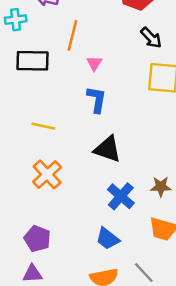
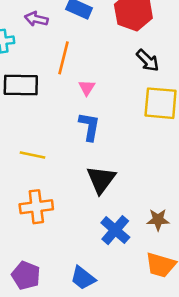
black triangle: (108, 149) -> (101, 180), turned 48
orange cross: (47, 174) -> (36, 207), turned 36
blue trapezoid: (108, 239) -> (83, 278), moved

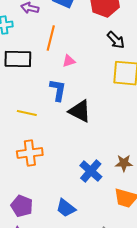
pink triangle: (87, 88) -> (69, 61), turned 40
blue L-shape: (89, 126) -> (58, 90), moved
black triangle: (101, 180) -> (80, 111), moved, turned -40

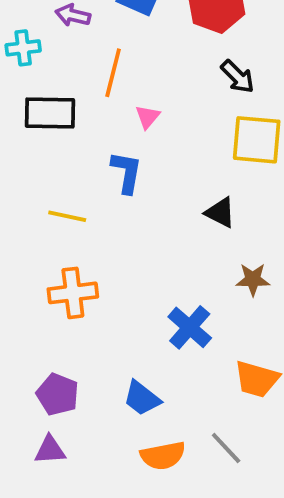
pink triangle: (69, 61) -> (148, 117), turned -32
black triangle: (80, 111) -> (220, 213), moved, size x0.7
brown star: (124, 163) -> (253, 280), moved

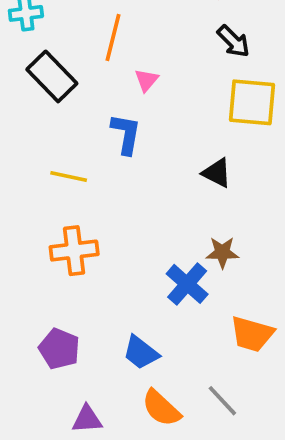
black rectangle: (50, 113) -> (52, 76), turned 45
brown star: (253, 280) -> (222, 252), moved
purple triangle: (50, 450) -> (87, 419), moved
orange semicircle: (163, 456) -> (161, 408), turned 54

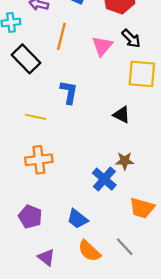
pink triangle: (146, 80) -> (102, 46), moved, size x1.5
purple triangle: (87, 419) -> (46, 257), turned 42

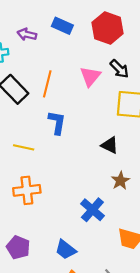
orange line: (61, 36) -> (47, 84), moved
brown star: (125, 161) -> (120, 181), moved, turned -30

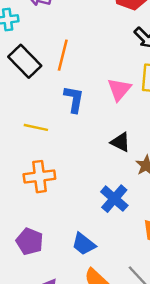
pink triangle: (90, 76) -> (119, 89), moved
black triangle: (110, 145) -> (120, 142), moved

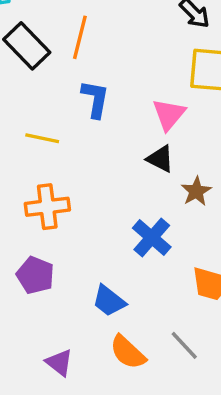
pink triangle: (119, 89) -> (169, 114), moved
purple pentagon: (30, 242) -> (35, 275), moved

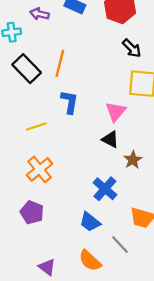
yellow line: (42, 138) -> (36, 127), turned -30
orange cross: (47, 207) -> (40, 169), turned -32
blue trapezoid: (109, 301) -> (90, 222), moved
gray line: (184, 345) -> (120, 244), moved

